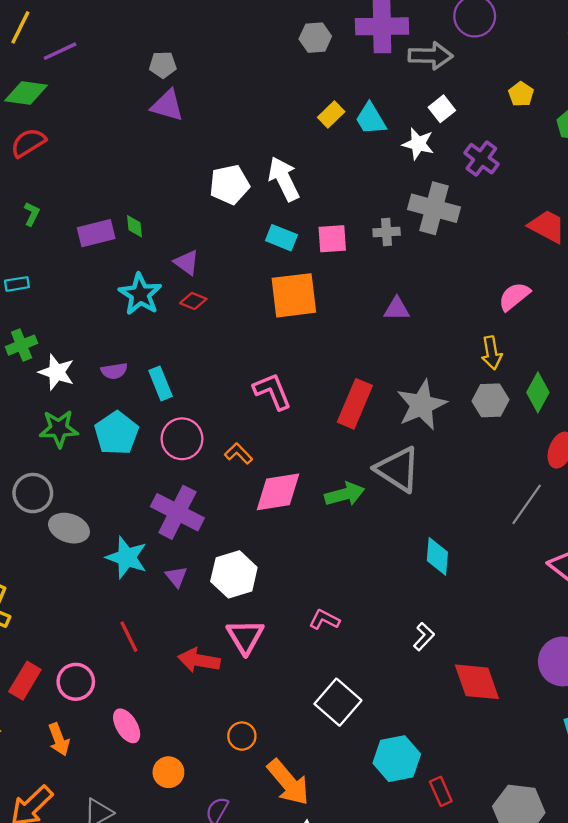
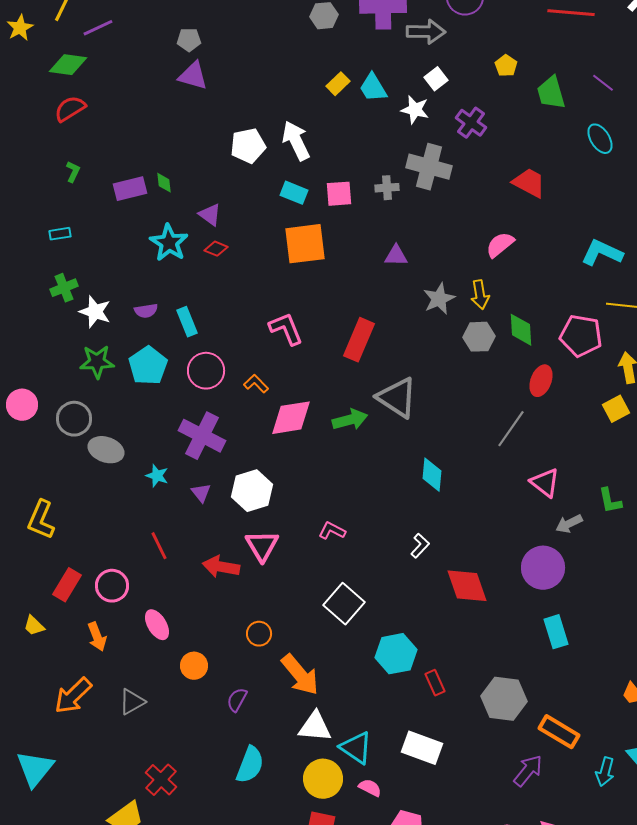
green diamond: (538, 392) -> (521, 330), turned -32
gray star: (422, 405) -> (439, 299), moved, size x0.7
cyan star: (127, 557) -> (157, 476), size x0.6

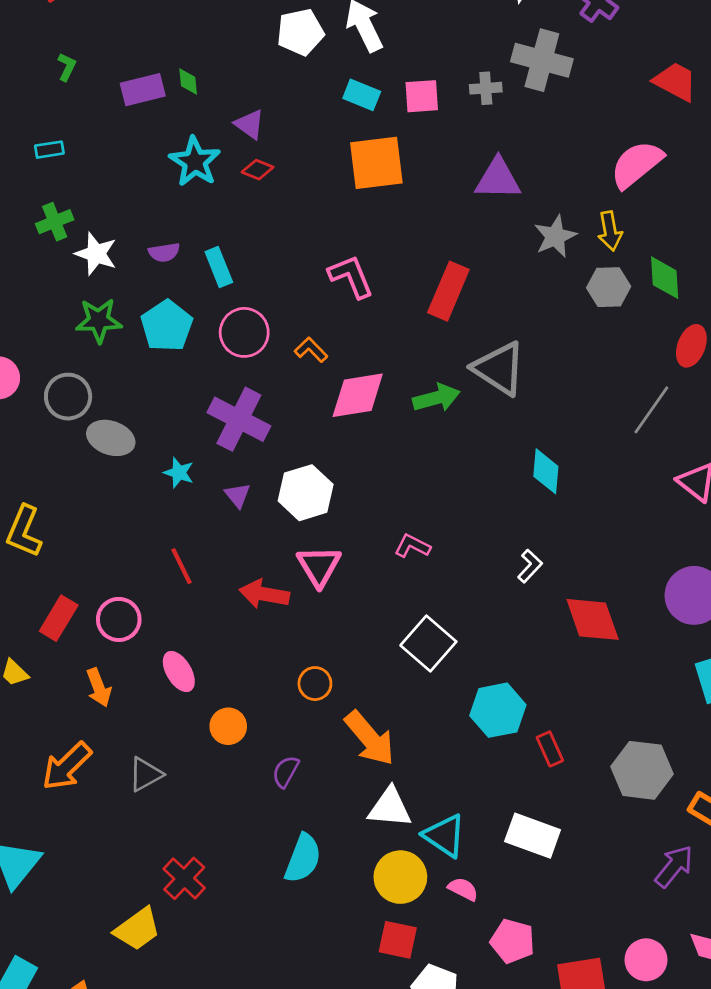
pink semicircle: (500, 245) -> (637, 164), size x1.4
purple triangle: (396, 256) -> (498, 179), size x1.5

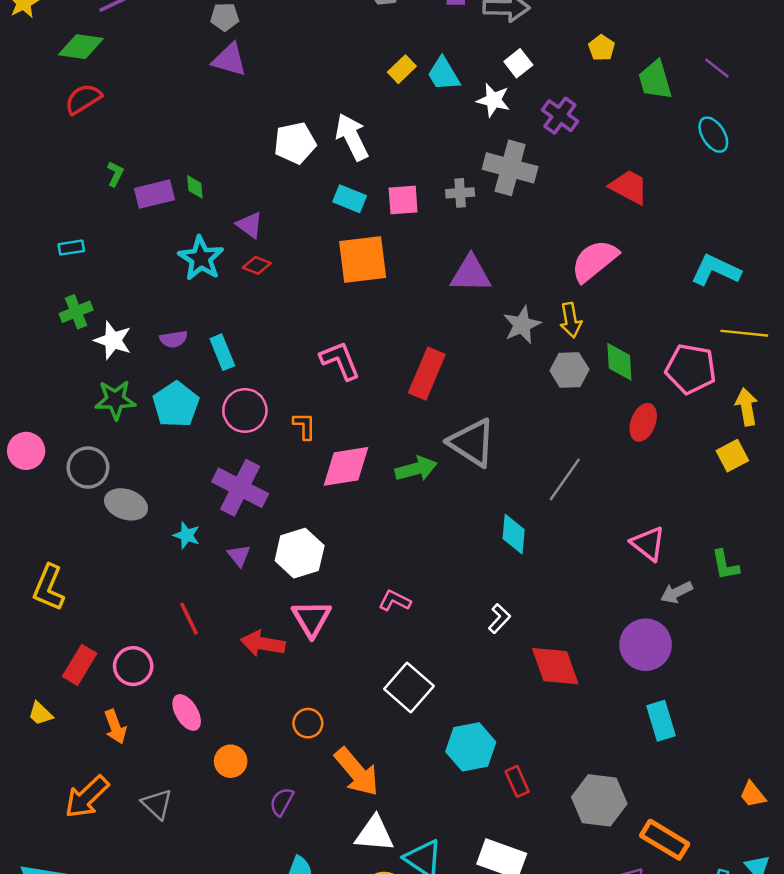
green L-shape: (67, 67) -> (115, 174), moved
orange L-shape: (311, 350) -> (304, 426), turned 44
gray line: (651, 410) -> (565, 479), moved
gray triangle: (145, 774) -> (157, 804), turned -48

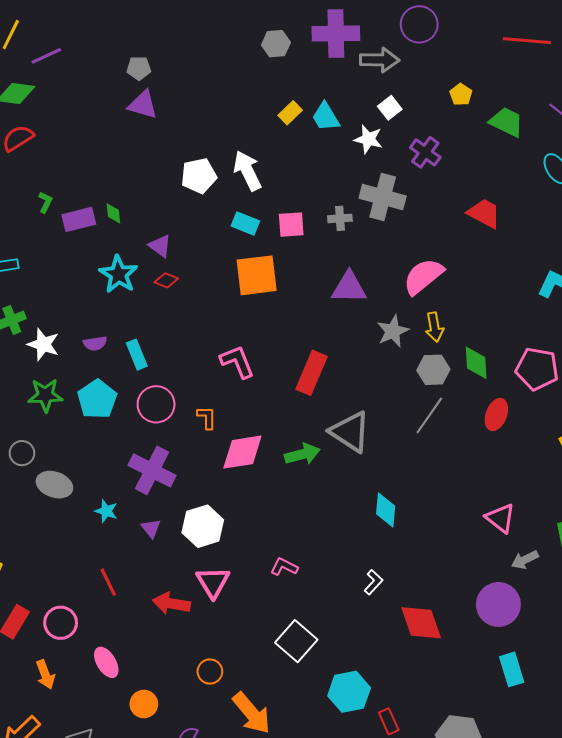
green trapezoid: (655, 80) -> (507, 122), turned 132
pink semicircle: (594, 261) -> (423, 276), moved
gray circle: (88, 468) -> (22, 453), size x0.7
gray line: (565, 479) -> (429, 416), moved

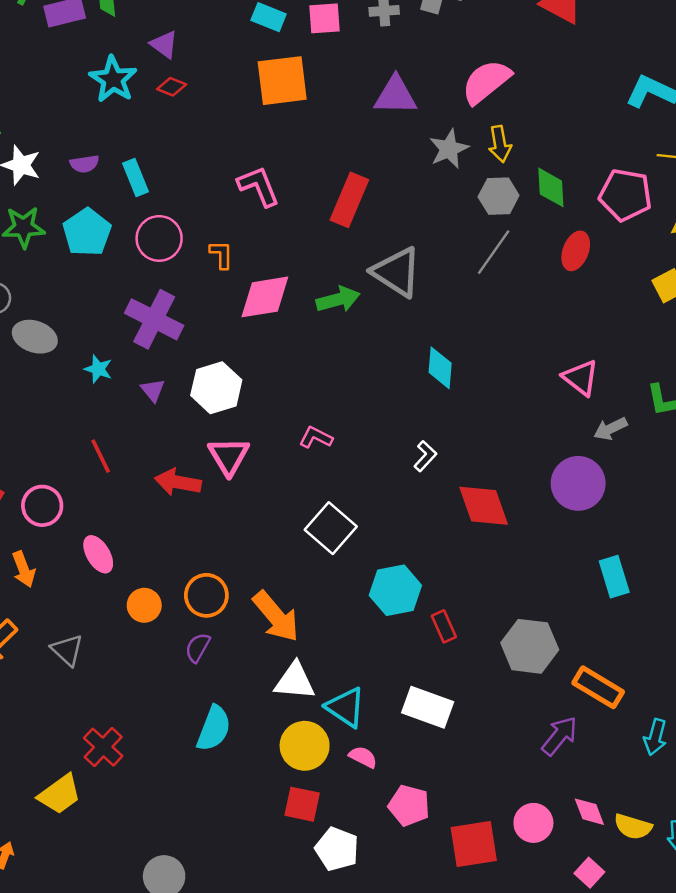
cyan rectangle: (512, 669) -> (614, 577), moved
orange circle: (210, 672) -> (206, 595), moved, size x1.4

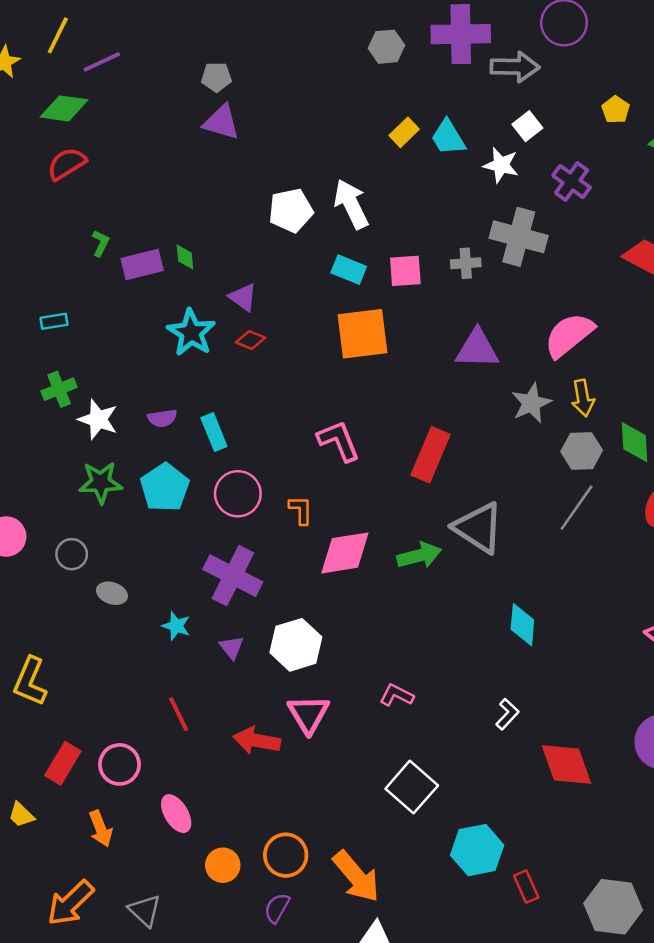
gray ellipse: (35, 337) -> (112, 593), size x0.7

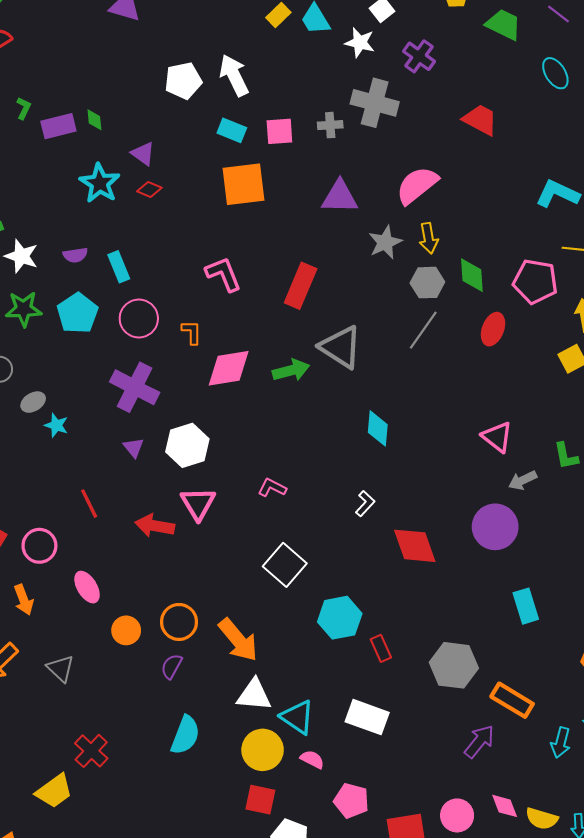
gray ellipse: (112, 593) -> (33, 402), turned -50
cyan star: (176, 626) -> (56, 425), moved

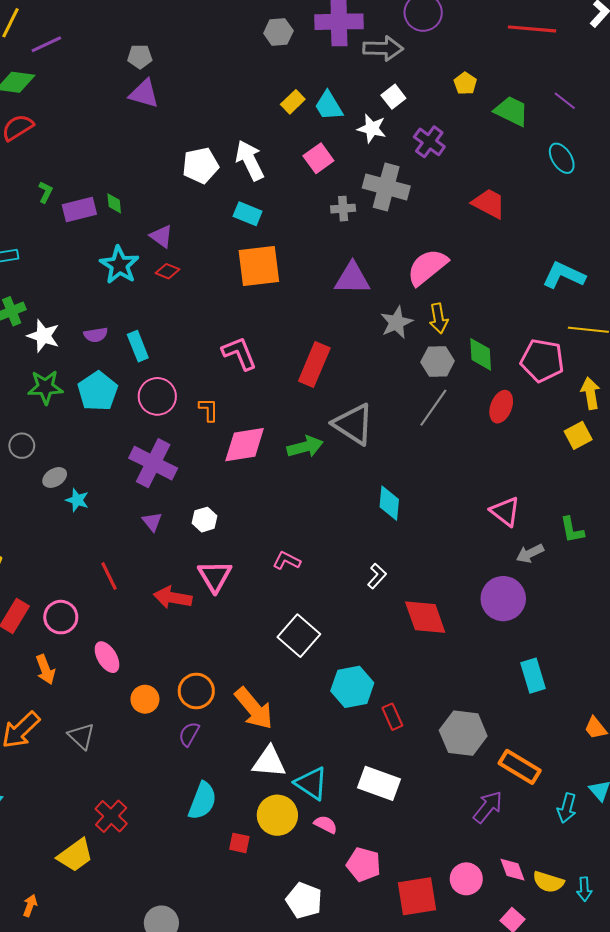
pink square: (279, 131) -> (318, 158), moved, turned -32
white hexagon: (187, 445) -> (205, 520), size x0.6
red square: (260, 800) -> (239, 843), moved, size x0.7

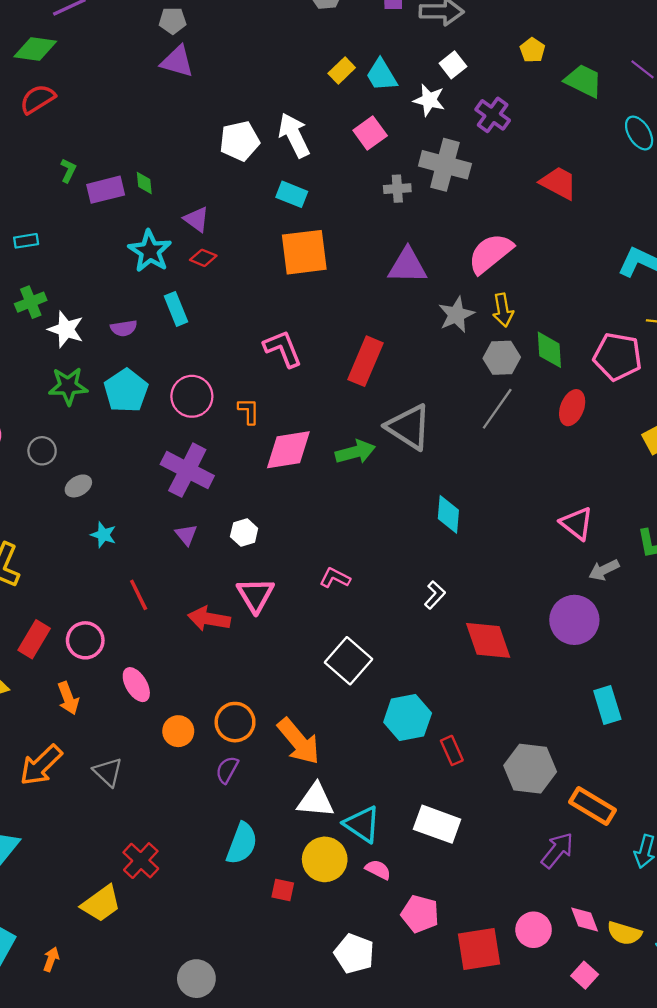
cyan rectangle: (138, 346) -> (176, 309), moved
cyan star: (77, 500) -> (103, 535), moved

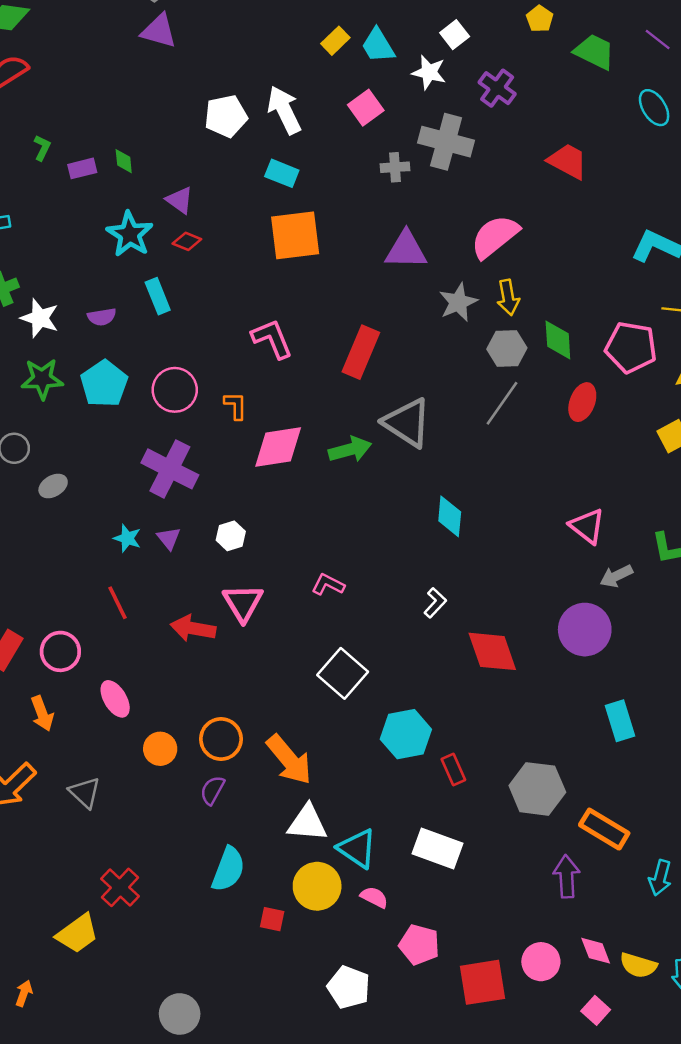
purple rectangle: (106, 190) -> (82, 168), size x0.7
cyan star: (103, 535) -> (127, 538), moved
purple arrow: (557, 850) -> (566, 877), turned -42

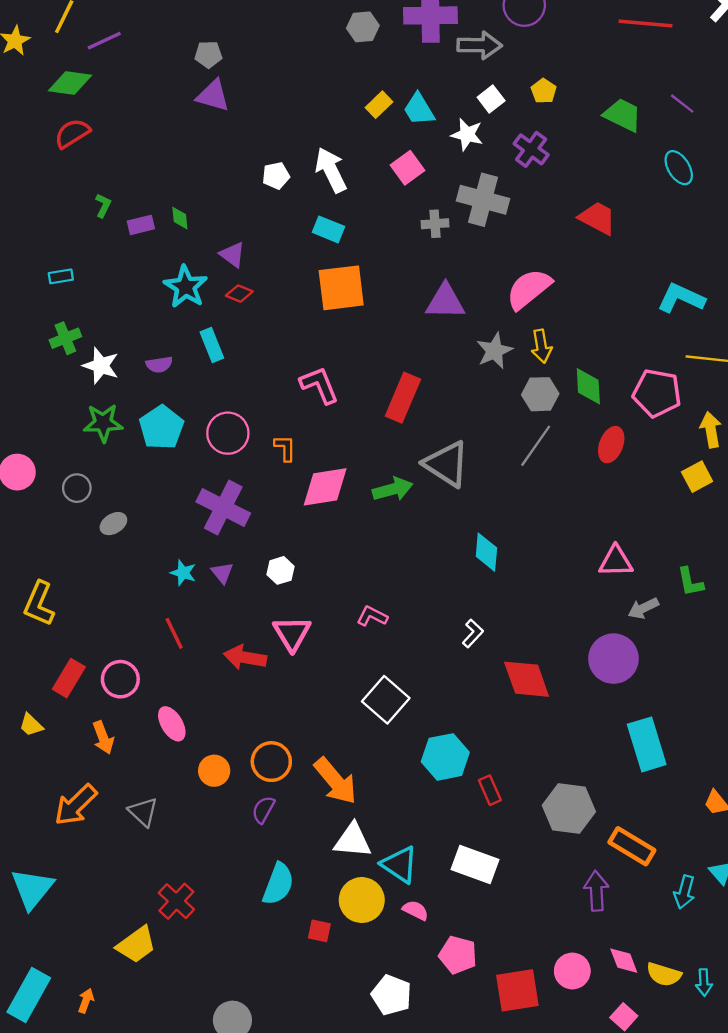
yellow pentagon: (540, 19) -> (544, 91), moved
white pentagon: (226, 116) -> (276, 176), size x0.7
pink triangle: (587, 526) -> (616, 561), turned -39
cyan rectangle: (620, 721) -> (647, 744), size x1.4

